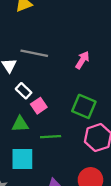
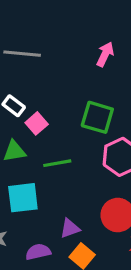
pink arrow: (82, 60) -> (105, 54), moved

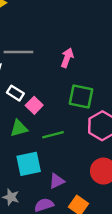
pink arrow: (105, 54) -> (67, 58), moved
purple triangle: (70, 228) -> (57, 181), moved

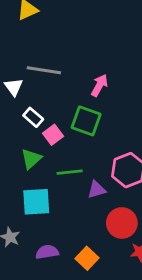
green square: (81, 97) -> (86, 121), moved
green triangle: (19, 128) -> (31, 159), turned -36
purple triangle: (57, 181) -> (97, 190), moved

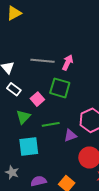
gray line: (44, 70) -> (42, 61), moved
white rectangle: (33, 117) -> (14, 89), moved

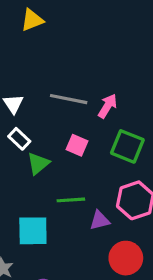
green square: (60, 88) -> (127, 146), moved
pink square: (37, 99) -> (77, 145), moved, turned -32
green triangle: (23, 117) -> (38, 163), moved

